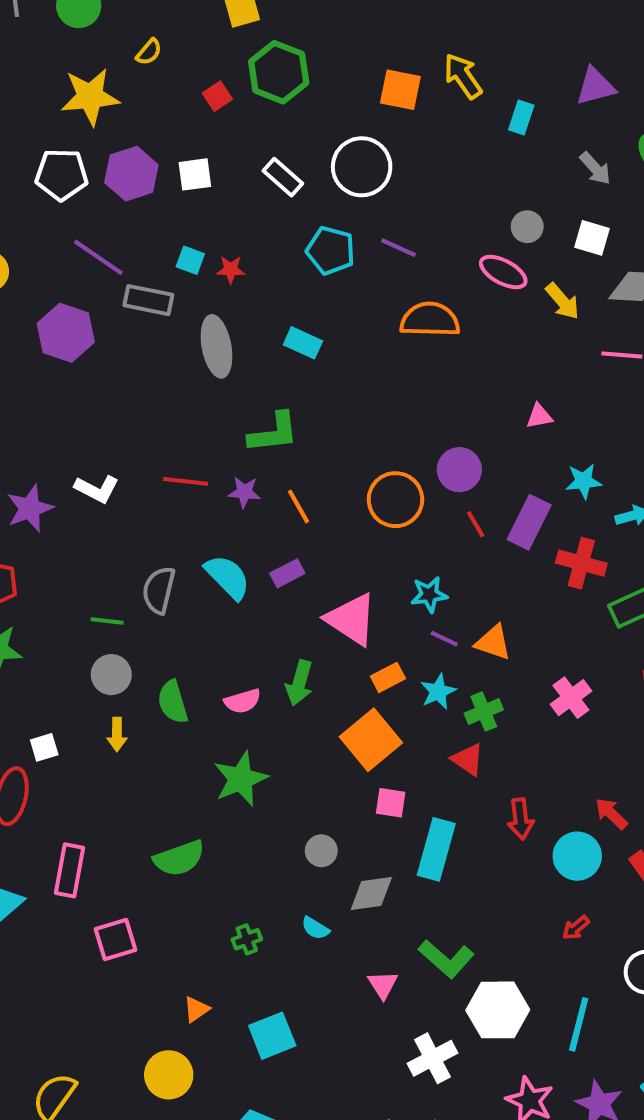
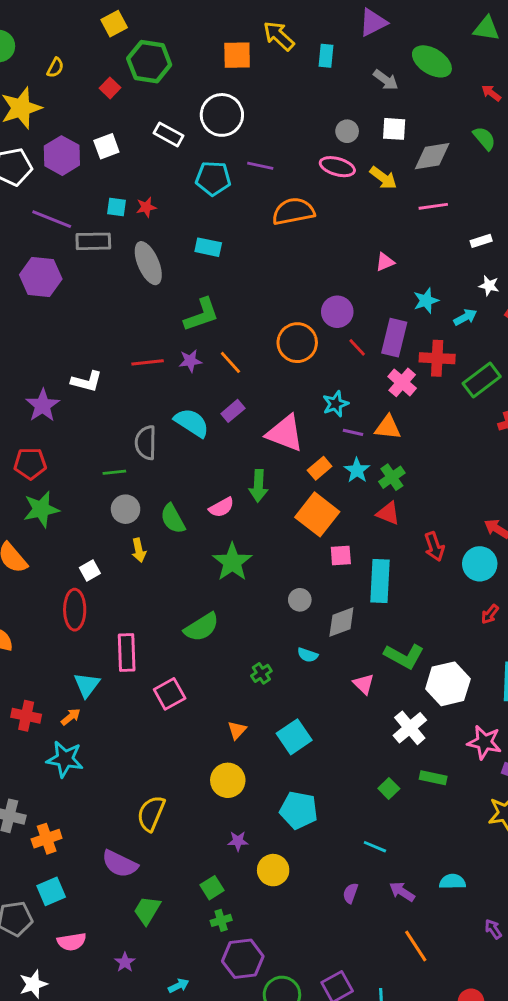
pink cross: (571, 698) -> (402, 382), moved

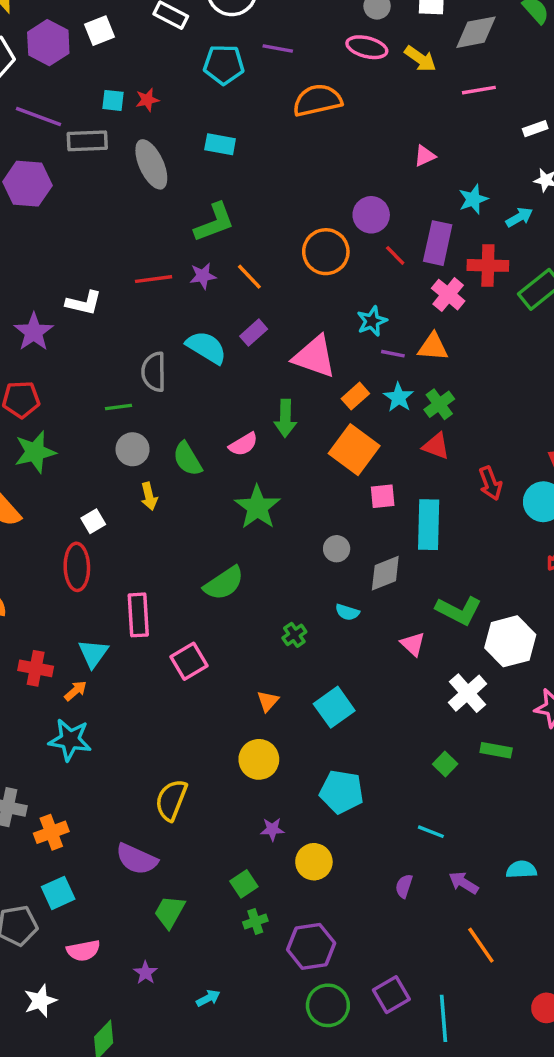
red cross: (26, 716) -> (36, 668), moved
purple hexagon: (243, 959) -> (311, 946), moved

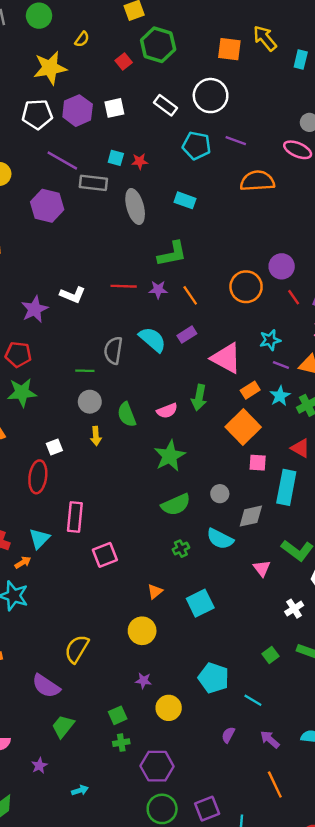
red triangle: (436, 446) -> (300, 448), moved
green semicircle: (224, 583) -> (176, 505), moved
cyan semicircle: (347, 612) -> (220, 539), size x1.6
white cross: (468, 693) -> (294, 609), size x0.7
cyan pentagon: (342, 792) -> (214, 678), moved

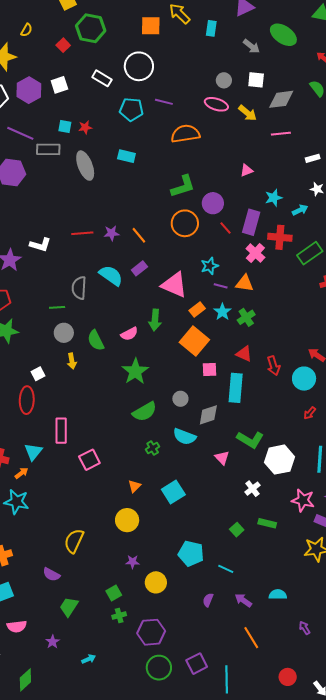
green L-shape: (172, 254) -> (183, 186), moved
purple semicircle: (46, 686) -> (51, 574), size x0.7

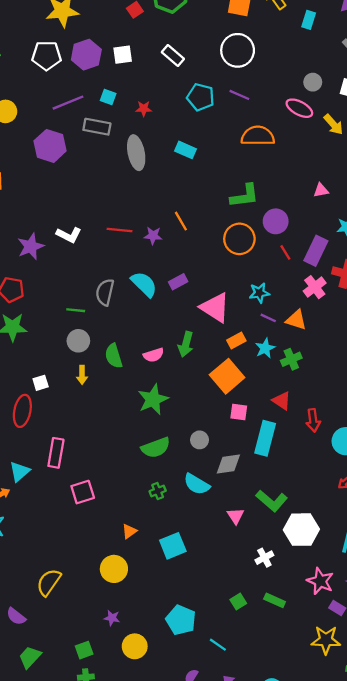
white circle: (139, 66) -> (238, 50), moved
cyan square: (65, 127) -> (108, 97), moved
purple line: (20, 133) -> (68, 103), turned -56
orange line: (139, 235) -> (181, 221), moved

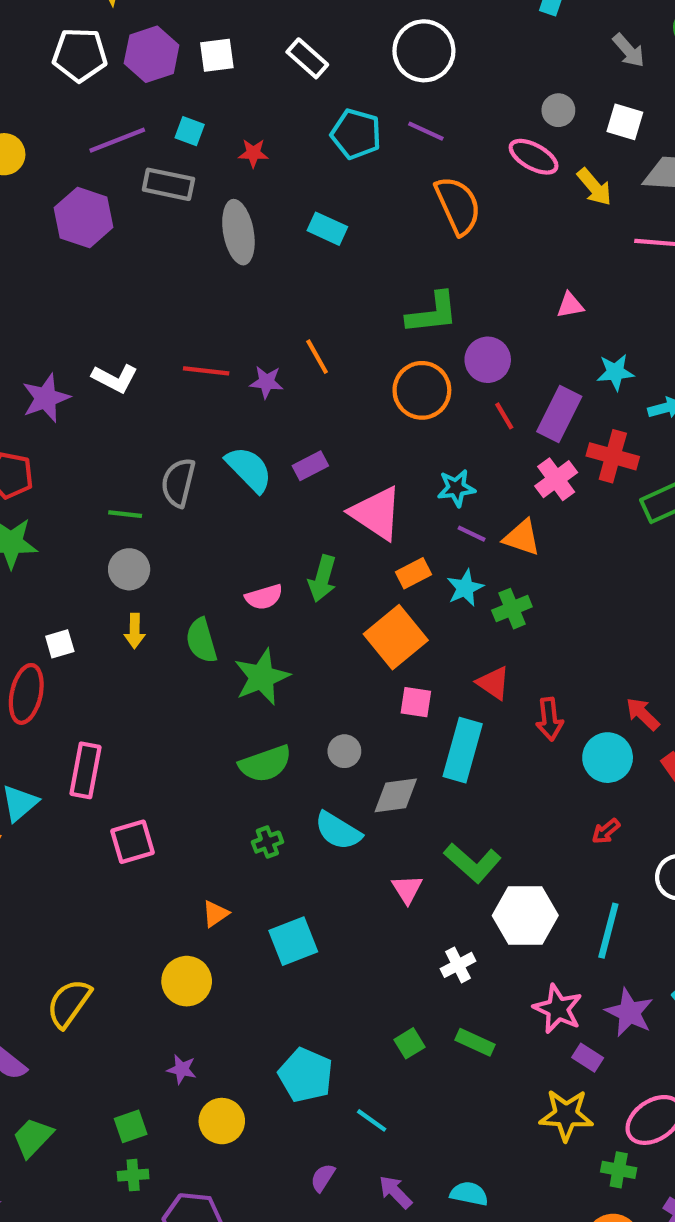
orange semicircle: (258, 136) -> (458, 205), turned 64
green semicircle: (114, 356) -> (201, 641), moved

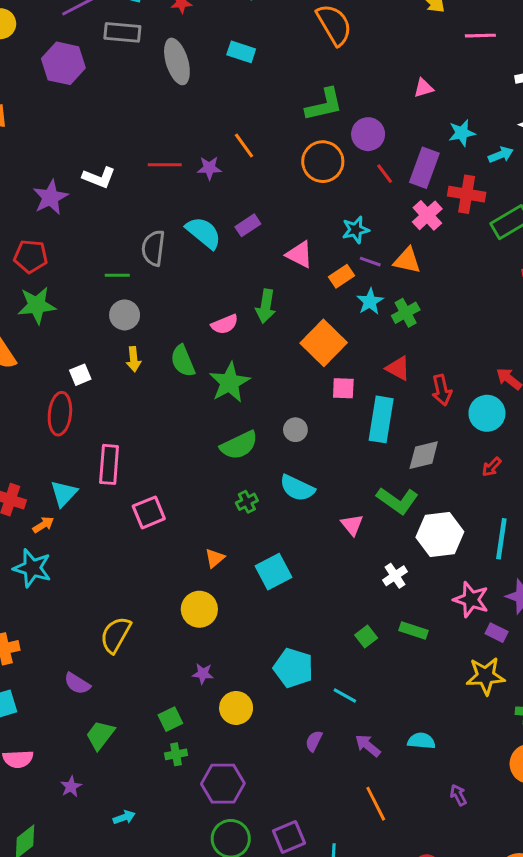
pink triangle: (376, 513) -> (299, 254), size x0.7
orange rectangle: (414, 573) -> (342, 276), moved
gray diamond: (396, 795) -> (424, 455), moved

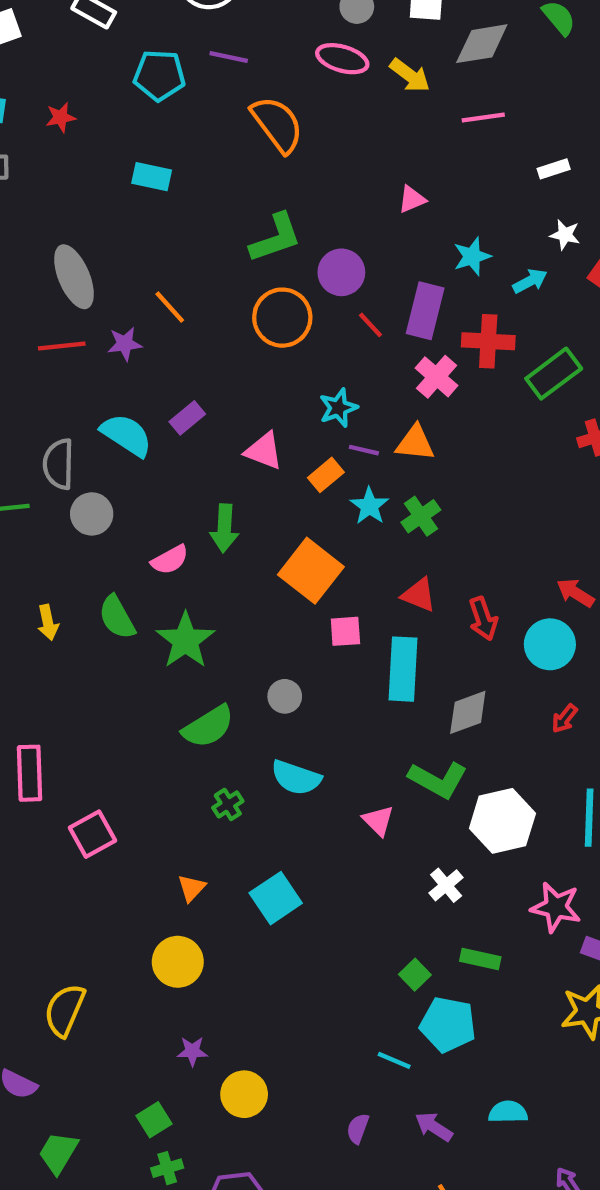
gray ellipse: (177, 61) -> (74, 277), moved
gray circle: (125, 315) -> (92, 514), moved
cyan pentagon: (293, 668) -> (448, 1024), moved

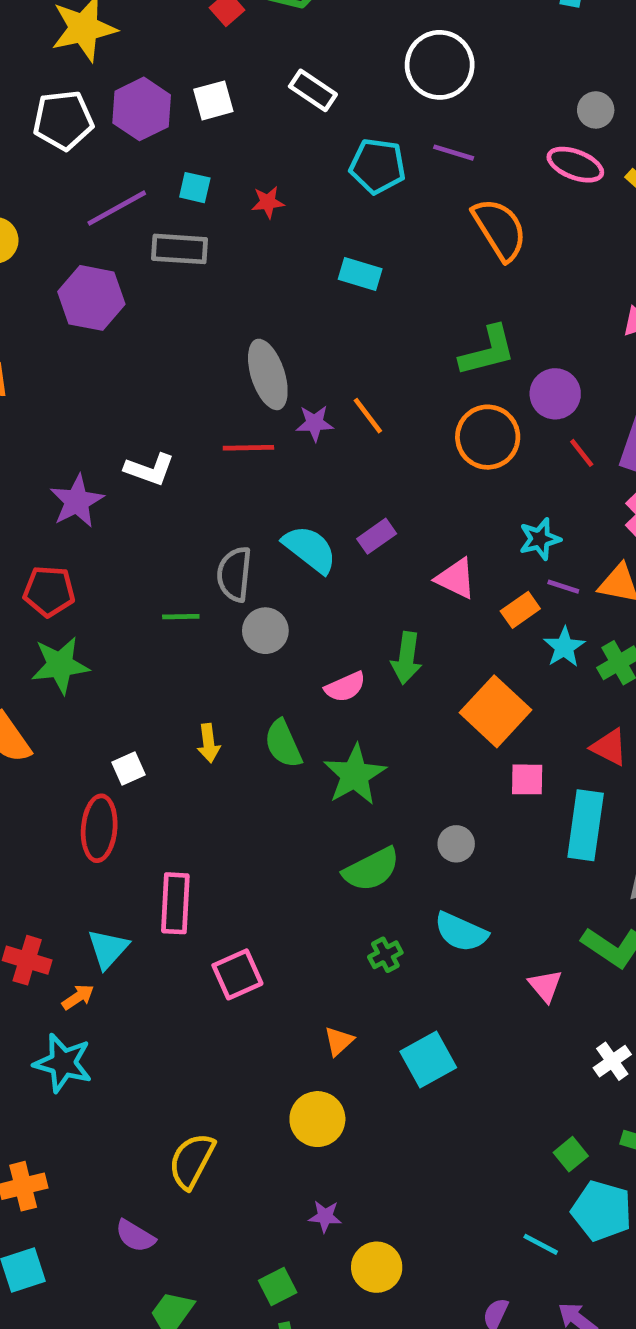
purple star: (125, 344) -> (315, 423), moved

